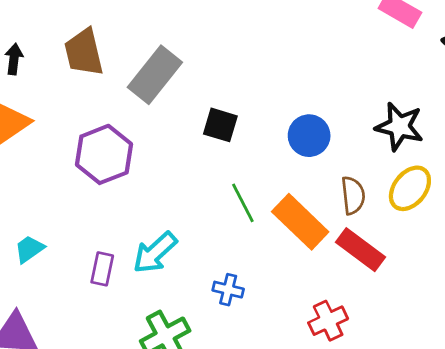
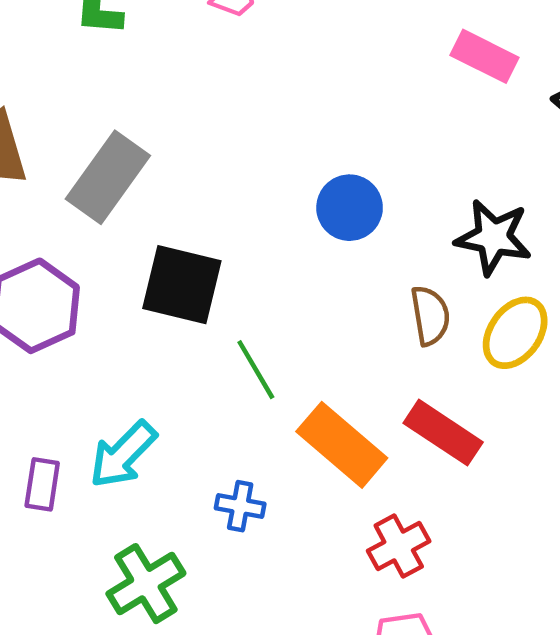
black square: (220, 125) -> (182, 285), moved, size x1.5
blue circle: (309, 136) -> (350, 208), moved
brown semicircle: (353, 195) -> (430, 316), moved
orange rectangle: (300, 222) -> (342, 445), moved

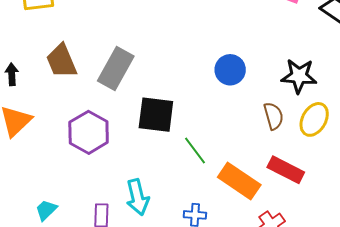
cyan arrow: (123, 454) -> (137, 197), turned -52

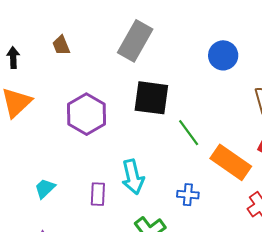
brown trapezoid: (61, 61) -> (61, 45), size x0.6
gray rectangle: (116, 68) -> (135, 41), moved

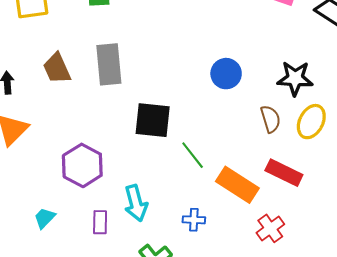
gray rectangle: (135, 41) -> (109, 64), moved, turned -33
brown trapezoid: (61, 45) -> (57, 68), size x1.5
purple hexagon: (86, 114) -> (82, 165), moved

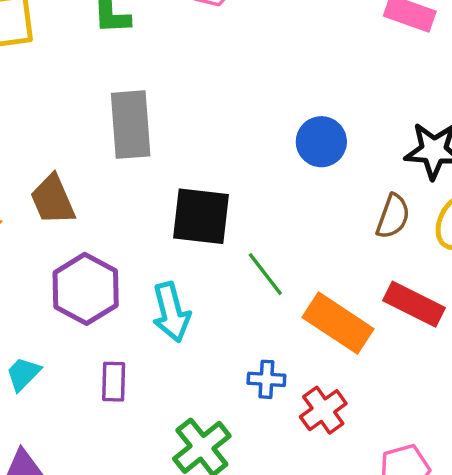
brown trapezoid: (57, 68) -> (53, 200), moved
brown semicircle: (270, 119) -> (393, 216), turned 36
cyan arrow: (136, 203) -> (171, 312), moved
red cross: (270, 228) -> (323, 410), moved

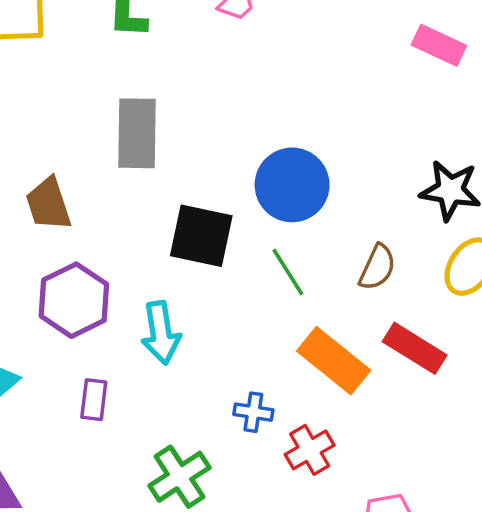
blue circle: (321, 142) -> (292, 185), moved, size x1.4
brown semicircle: (393, 216) -> (377, 267), moved
green line: (265, 274) -> (288, 272), moved

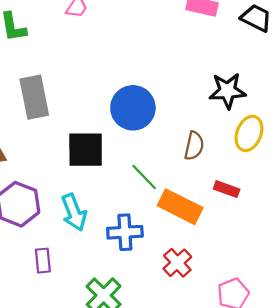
green line: (288, 272) -> (144, 177), moved
red rectangle: (415, 348) -> (227, 189), size x0.7
blue cross: (253, 412) -> (125, 232), moved, size x1.5

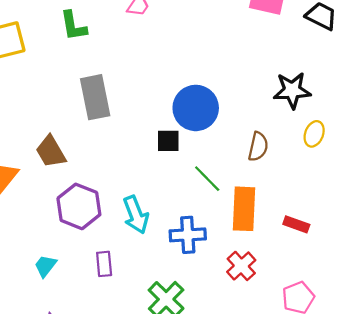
yellow ellipse: (249, 133) -> (314, 134), size x0.7
black square: (86, 150) -> (168, 141), moved, size x0.6
red rectangle: (227, 189) -> (296, 224), moved
orange rectangle: (180, 207) -> (244, 209), turned 66

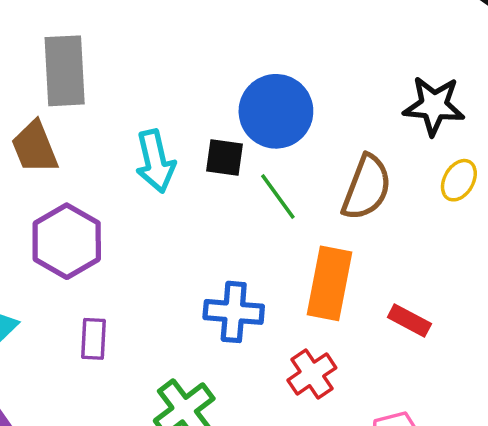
gray rectangle: (95, 97) -> (65, 71), moved
brown semicircle: (258, 147) -> (367, 187), size x1.4
green line: (207, 179) -> (278, 196), moved
cyan arrow: (136, 215) -> (155, 161), moved

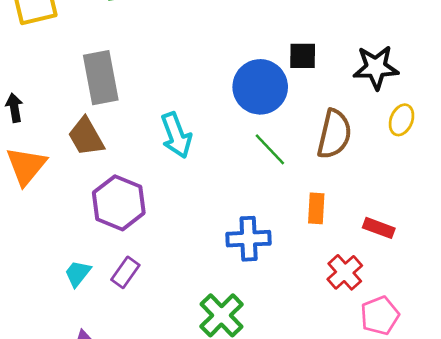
black square: (225, 158) -> (303, 56), moved
orange rectangle: (330, 283) -> (316, 208), size x0.6
purple rectangle: (94, 339) -> (125, 272), moved, turned 40
red cross: (312, 374) -> (345, 272), moved

